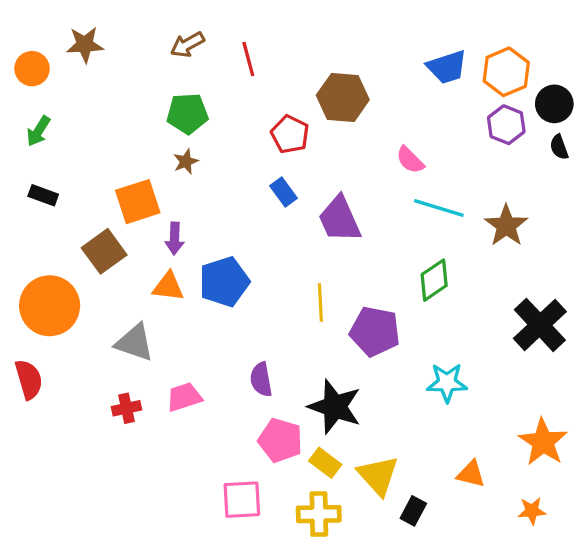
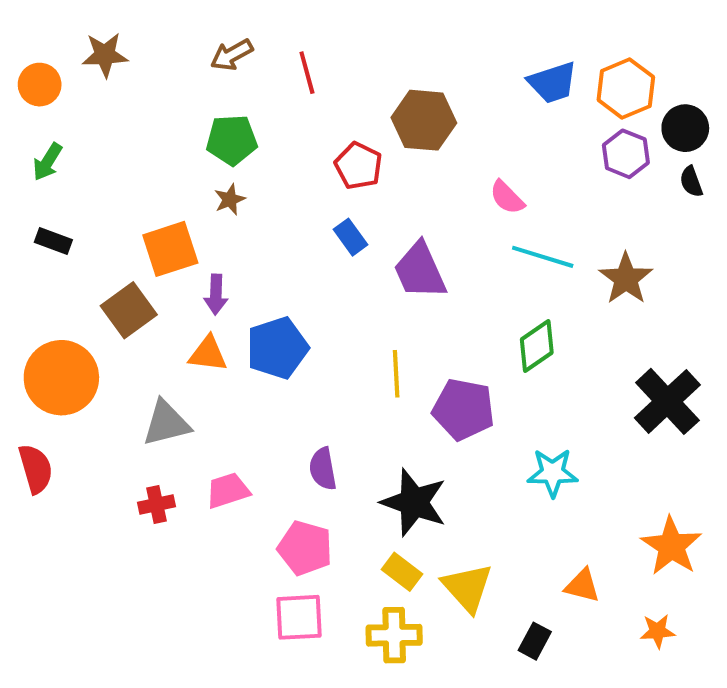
gray triangle: (135, 343) -> (166, 423), turned -33
pink pentagon: (280, 440) -> (305, 548), moved
black rectangle: (413, 511) -> (535, 641), moved

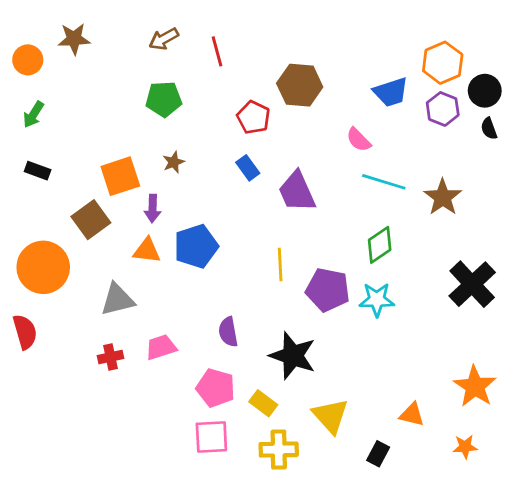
blue trapezoid: (553, 83) -> (391, 92), moved
brown star: (230, 199) -> (174, 162), moved
cyan star: (553, 473) -> (377, 300), moved
yellow rectangle: (402, 572) -> (263, 403), moved

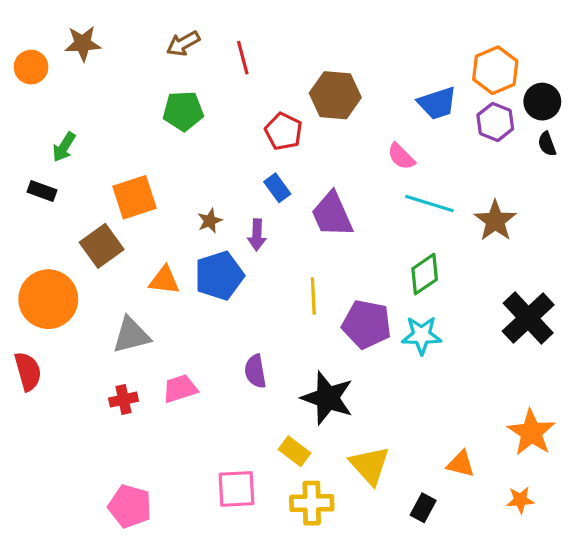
green arrow: (33, 115) -> (64, 147), moved
brown star: (174, 162) -> (210, 221), moved
purple arrow: (153, 208) -> (257, 235), moved
pink pentagon: (216, 388) -> (130, 506), moved

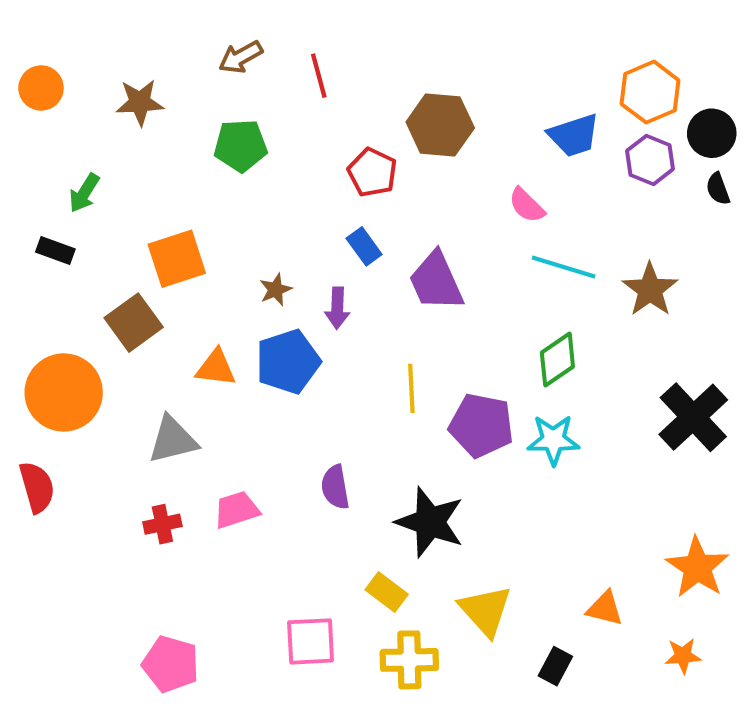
brown star: (83, 44) -> (140, 102), moved

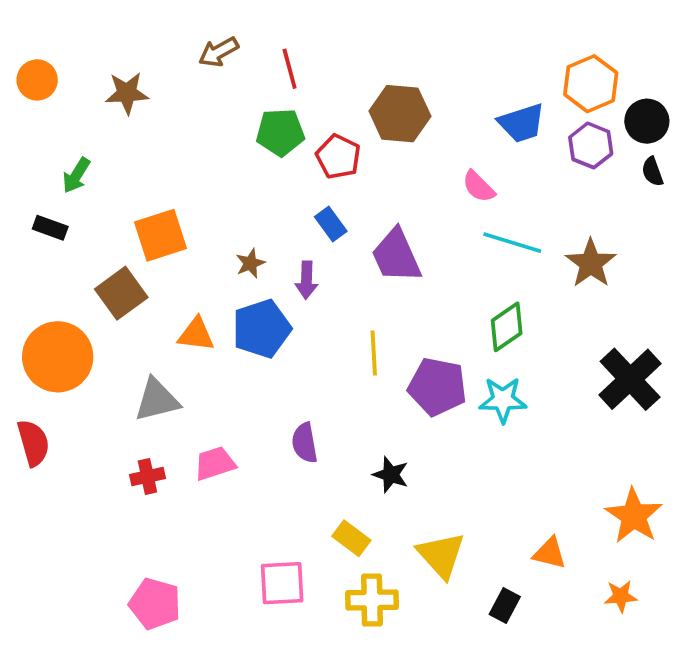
green pentagon: (241, 146) -> (280, 132), moved
black star: (430, 522) -> (391, 475), size x0.6

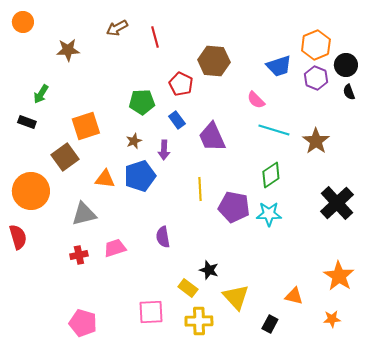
orange circle: (37, 80) -> (23, 22), moved
green pentagon: (280, 132) -> (142, 102), moved
black star: (391, 475) -> (209, 270), moved

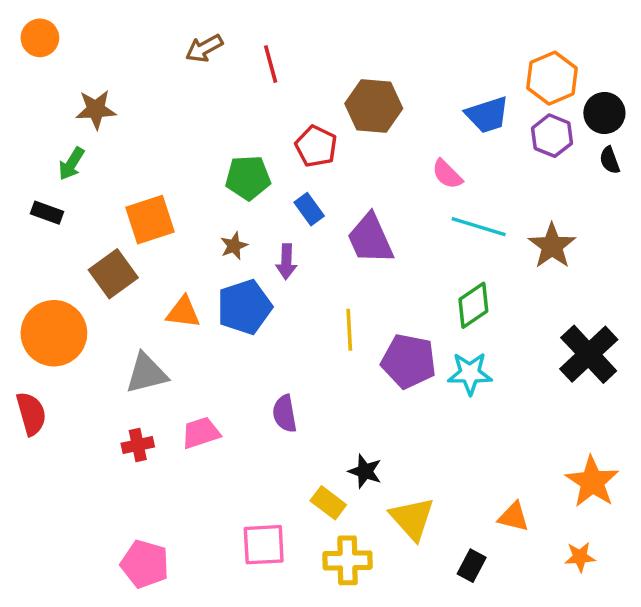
brown star: (68, 50) -> (96, 110), moved

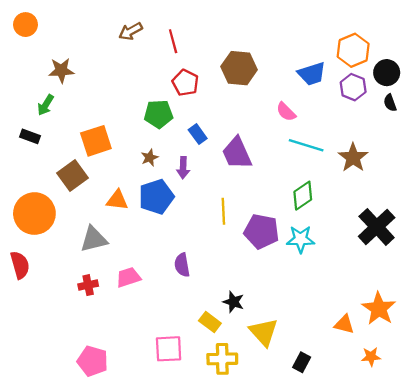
red pentagon: (316, 146) -> (185, 83), moved
orange triangle: (514, 517) -> (344, 324), moved

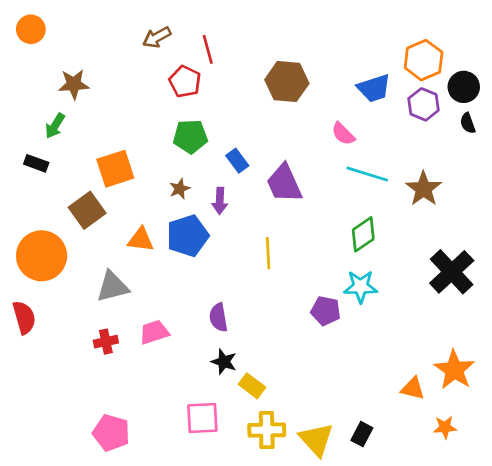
red pentagon: (185, 83) -> (185, 82), moved
purple pentagon: (261, 231) -> (326, 311), moved, size x0.7
black star: (233, 302) -> (224, 362), moved
yellow triangle: (264, 332) -> (316, 439), moved

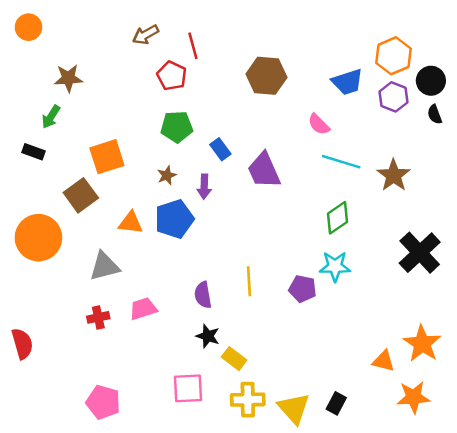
yellow line: (268, 253) -> (249, 281), moved
red semicircle: (24, 317) -> (22, 344), moved
orange star: (445, 427) -> (413, 397), size x1.5

